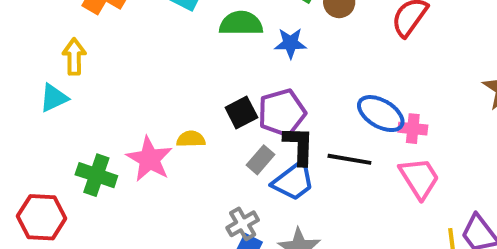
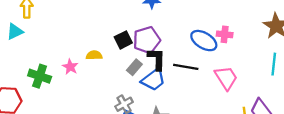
pink cross: (413, 129) -> (225, 34), moved
pink star: (149, 159) -> (70, 67), size x0.6

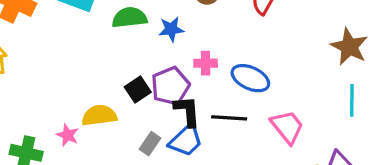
pink cross: (225, 34) -> (206, 63), moved
yellow semicircle: (94, 55) -> (99, 115), size x1.5
gray rectangle: (134, 67) -> (150, 144), moved

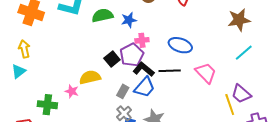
brown star: (349, 47) -> (239, 20), turned -30
pink cross: (206, 63) -> (142, 40), moved
cyan line: (352, 100) -> (244, 53), turned 54
black L-shape: (187, 111) -> (144, 69), turned -40

